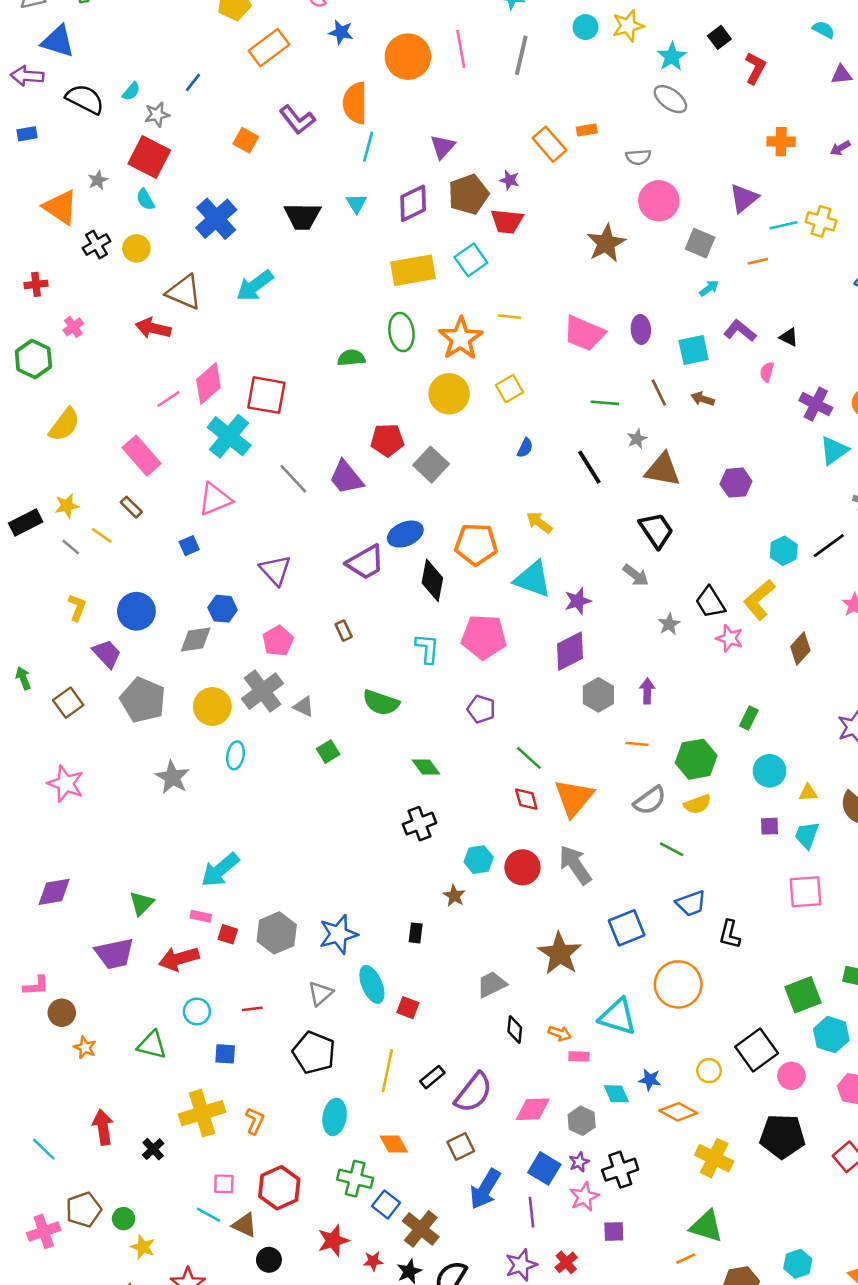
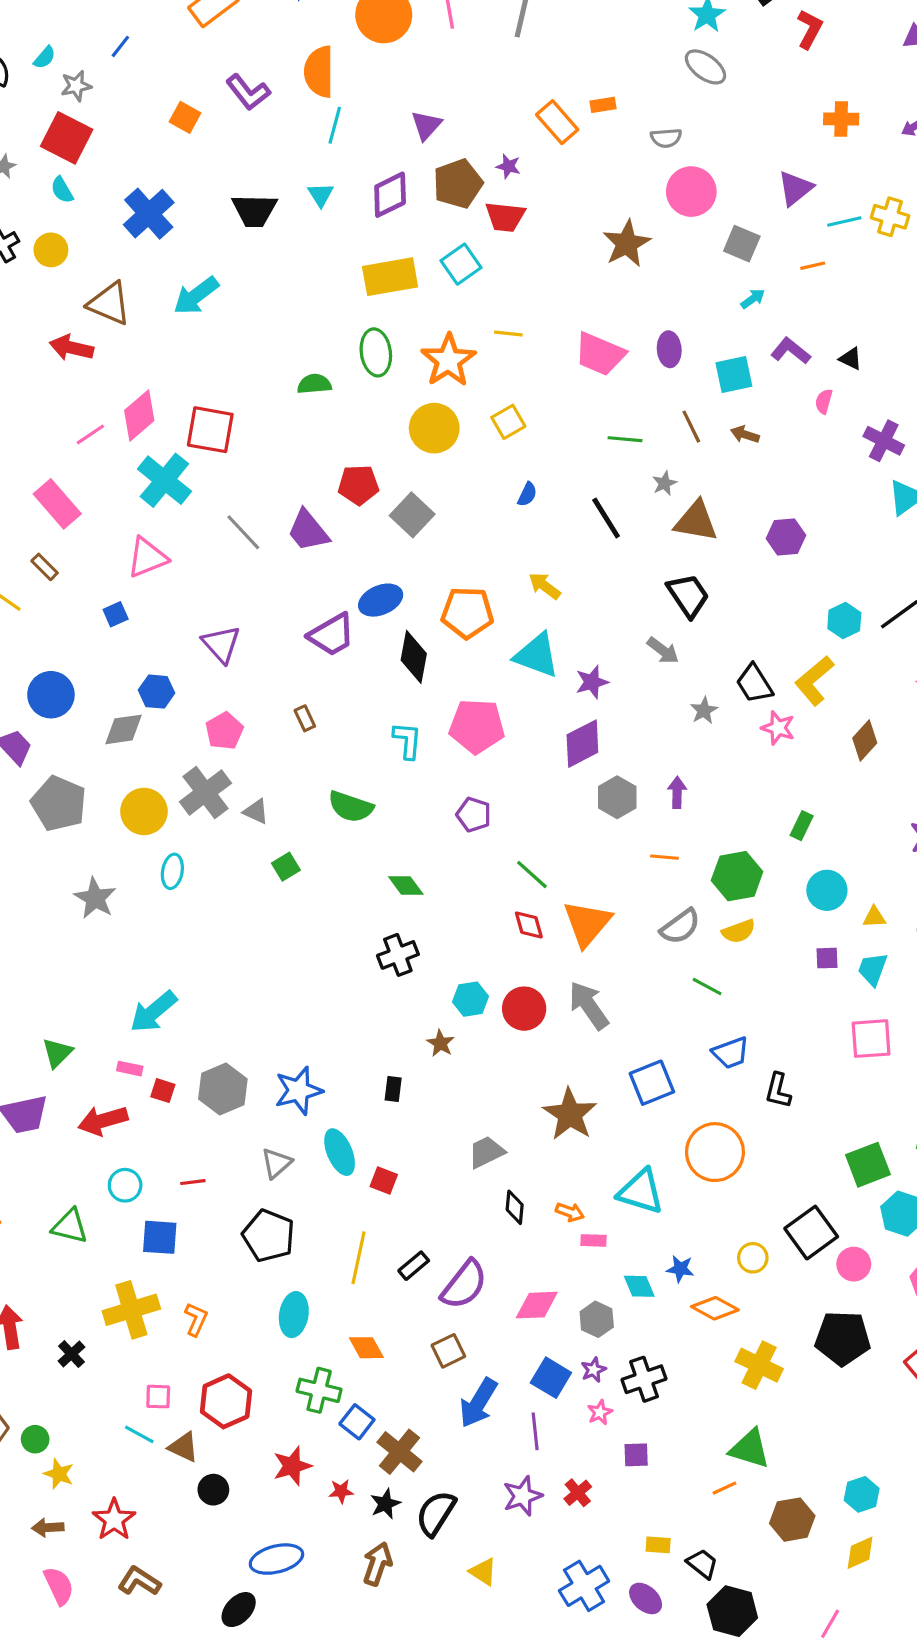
blue square: (225, 1054) -> (160, 1237), size x1.4
pink star: (584, 1197) -> (600, 1412), size x0.7

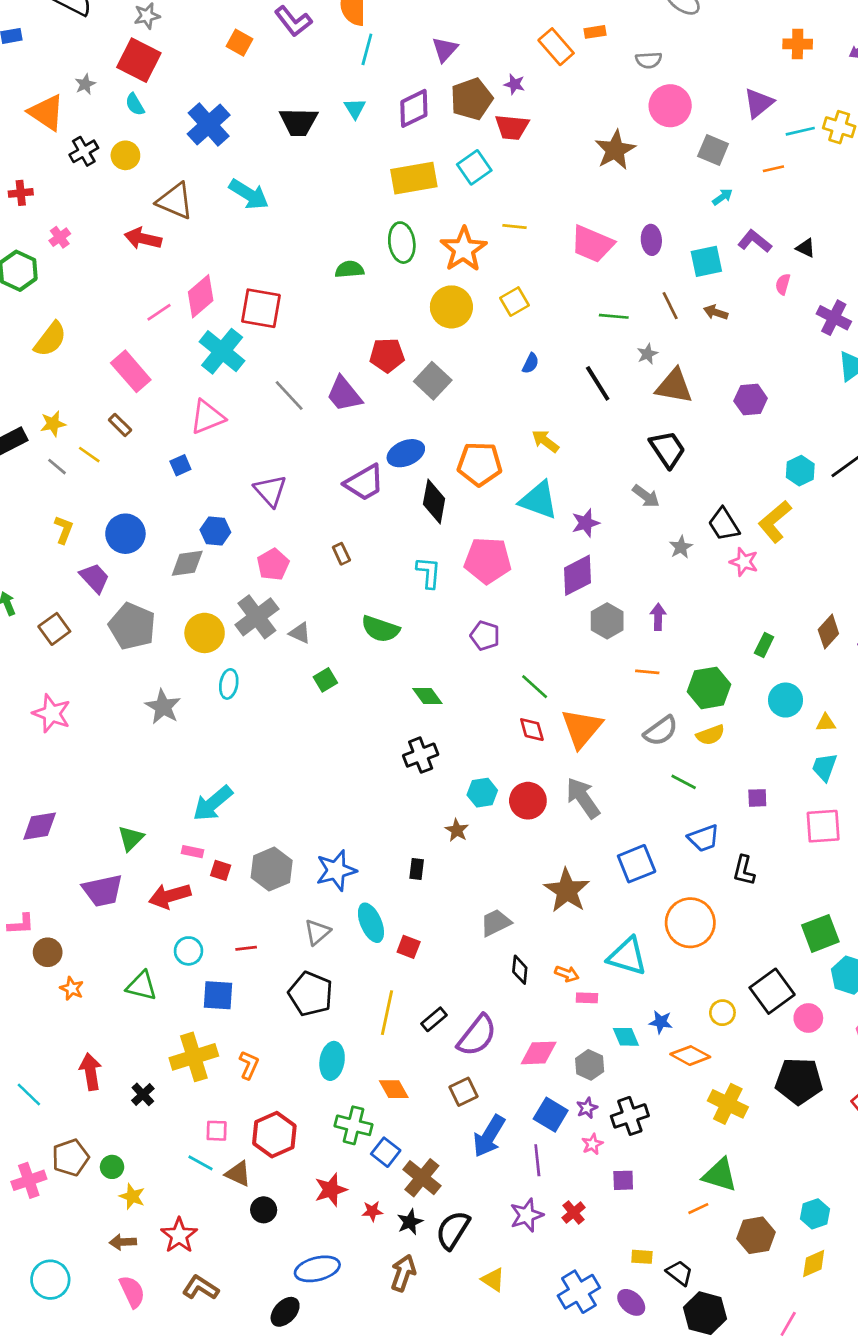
cyan arrow: (196, 296) -> (249, 194), turned -111
brown diamond: (865, 740) -> (828, 632), moved
purple square: (827, 958) -> (757, 798), moved

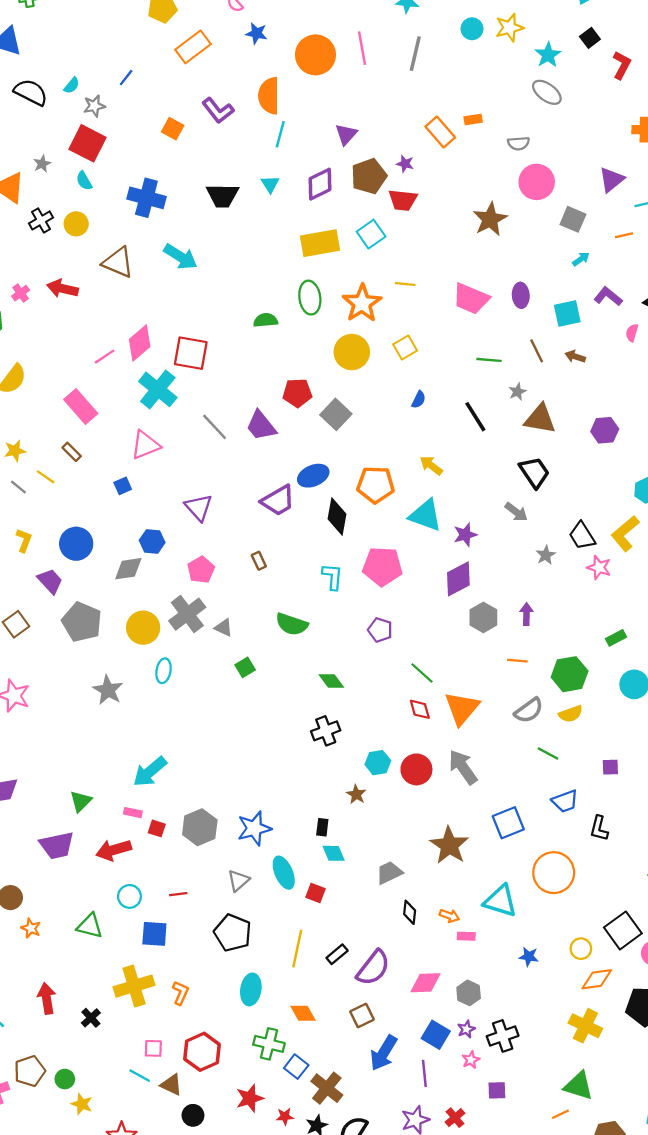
blue cross: (209, 124) -> (146, 198), turned -33
red arrow: (143, 239) -> (63, 289), moved
green rectangle: (764, 645) -> (616, 638), turned 36
cyan diamond: (626, 1037) -> (334, 853), moved
orange diamond: (690, 1056) -> (597, 979), moved, turned -36

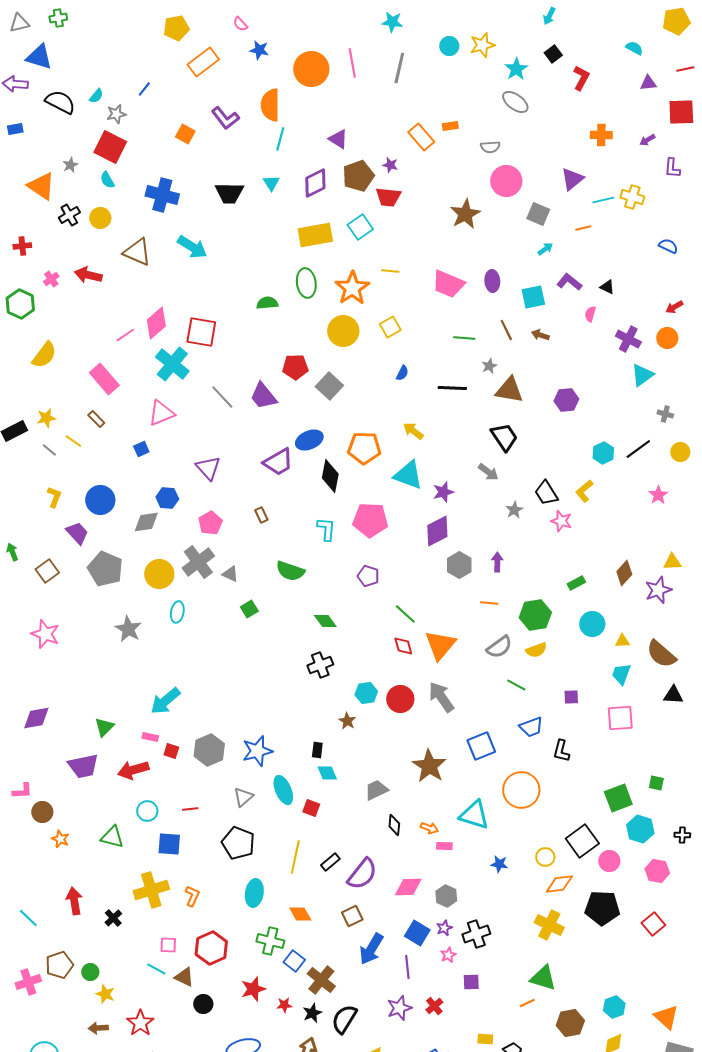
purple triangle: (346, 134) -> (338, 139), turned -40
black line: (475, 417) -> (452, 388), turned -56
yellow L-shape: (625, 533) -> (584, 491), size x0.7

